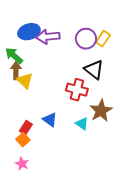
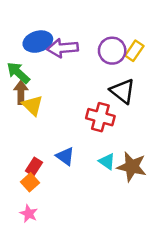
brown star: (101, 111) -> (132, 167), moved, turned -30

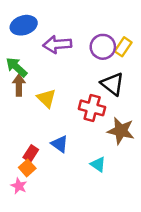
blue ellipse: (38, 42) -> (24, 25), moved
yellow triangle: (33, 105) -> (46, 98), moved
cyan triangle: (107, 161) -> (98, 164), moved
brown star: (132, 167) -> (121, 131), moved
pink star: (29, 214) -> (19, 186), moved

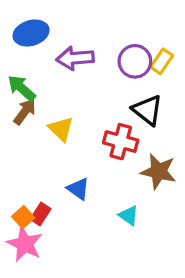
brown arrow: (19, 85) -> (25, 112), turned 36
red rectangle: (31, 154) -> (40, 214), moved
orange square: (27, 168) -> (23, 217), moved
pink star: (19, 186) -> (25, 244), size x1.6

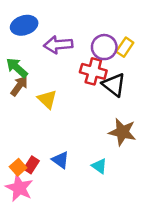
red cross: (121, 142) -> (93, 71), moved
blue triangle: (78, 189) -> (61, 160), moved

